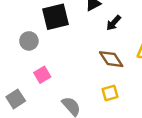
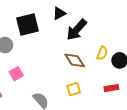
black arrow: (114, 23) -> (77, 30), size x1.6

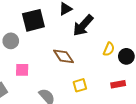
brown diamond: (75, 60) -> (63, 56), moved
pink square: (16, 74) -> (22, 70), turned 32

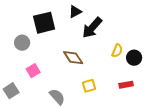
pink square: (22, 70) -> (33, 71), turned -32

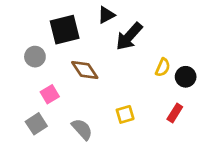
brown diamond: (73, 58) -> (85, 70), moved
red rectangle: (126, 85) -> (175, 113), turned -48
gray square: (11, 91) -> (36, 124), moved

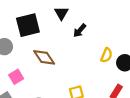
black triangle: (106, 15) -> (61, 13), turned -32
black arrow: (129, 36) -> (80, 30), size x0.6

